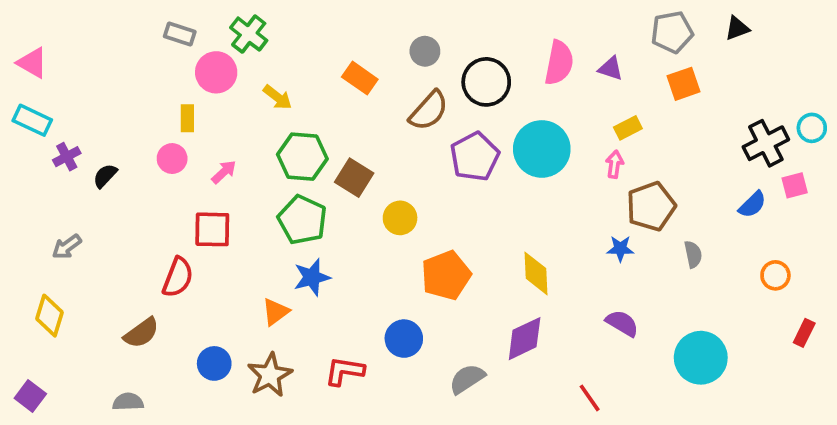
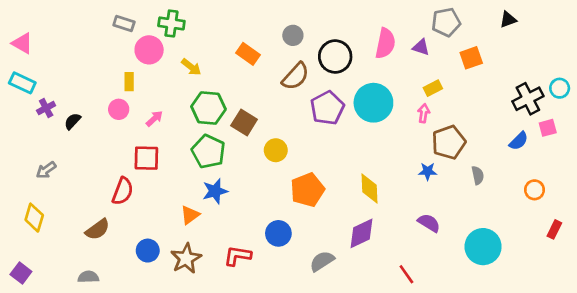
gray pentagon: (672, 32) -> (446, 22), moved
green cross: (249, 34) -> (171, 23), turned -30

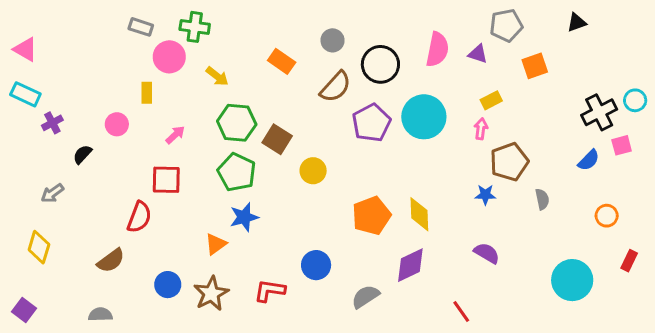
pink circle: (119, 109) -> (117, 124), moved
black semicircle: (72, 121) -> (82, 154), moved
orange pentagon: (307, 190) -> (371, 216), moved
cyan circle: (483, 247) -> (572, 280), moved

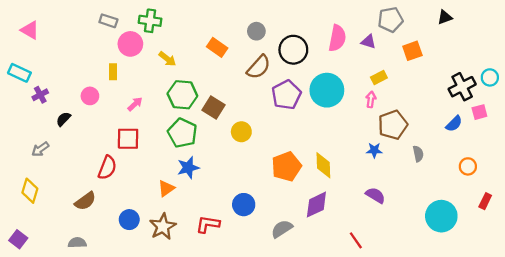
pink triangle: (25, 49) -> (30, 30), moved

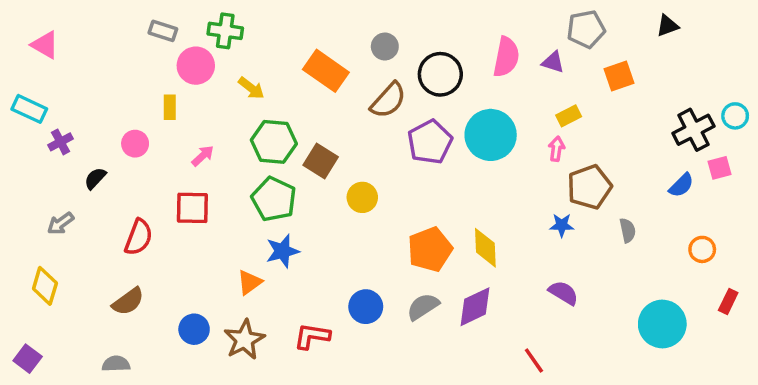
orange rectangle: (217, 47) -> (326, 71), size x1.4
red semicircle: (107, 168) -> (139, 237), moved
gray semicircle: (282, 229) -> (423, 307), moved

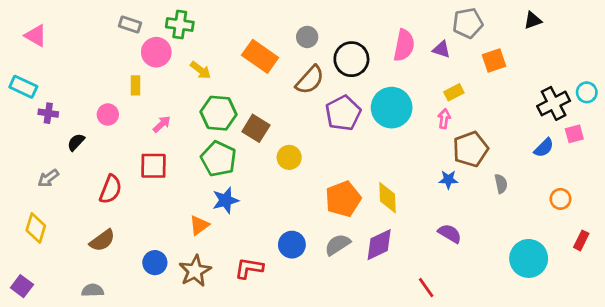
purple cross: (61, 142) -> (48, 113), turned 36

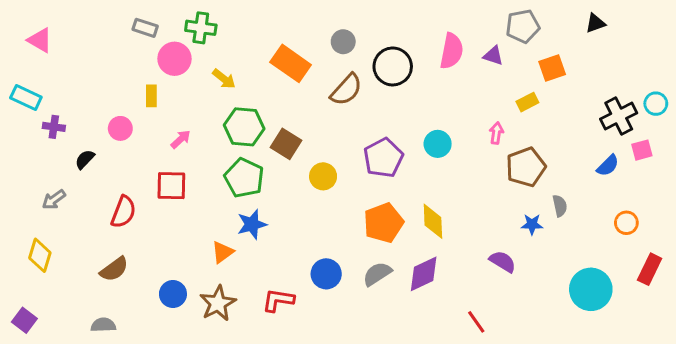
yellow rectangle: (454, 92) -> (527, 102), moved
cyan circle: (392, 108) -> (438, 144), moved, size x0.6
purple pentagon: (343, 113) -> (383, 158), moved
blue star: (448, 180) -> (532, 224), moved
red rectangle: (581, 240) -> (650, 269), size x1.4

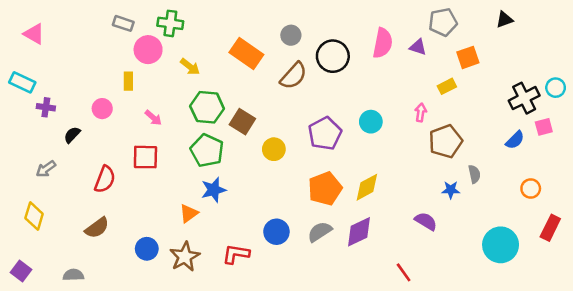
pink arrow: (181, 139) -> (153, 118), turned 84
yellow diamond: (433, 221) -> (367, 187), turned 64
gray semicircle: (103, 325) -> (73, 275), moved

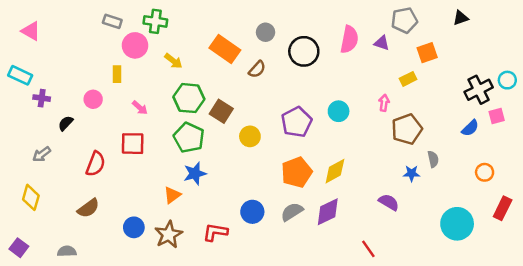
brown semicircle: (294, 76) -> (257, 69), moved, size x0.7

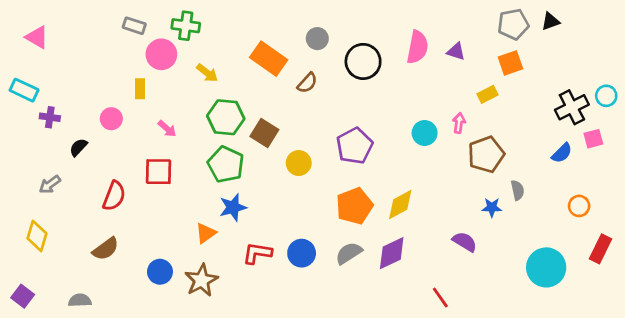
gray pentagon: (404, 20) -> (513, 24), moved
cyan circle: (339, 111) -> (425, 133), moved
red L-shape: (215, 232) -> (257, 253), moved

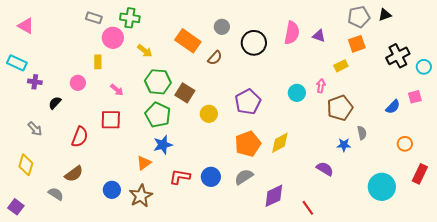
black cross: (572, 107) -> (398, 56), moved
gray arrow: (50, 184) -> (35, 129), turned -98
purple diamond: (392, 253) -> (274, 196), moved
gray semicircle: (80, 300) -> (56, 194), moved, turned 35

